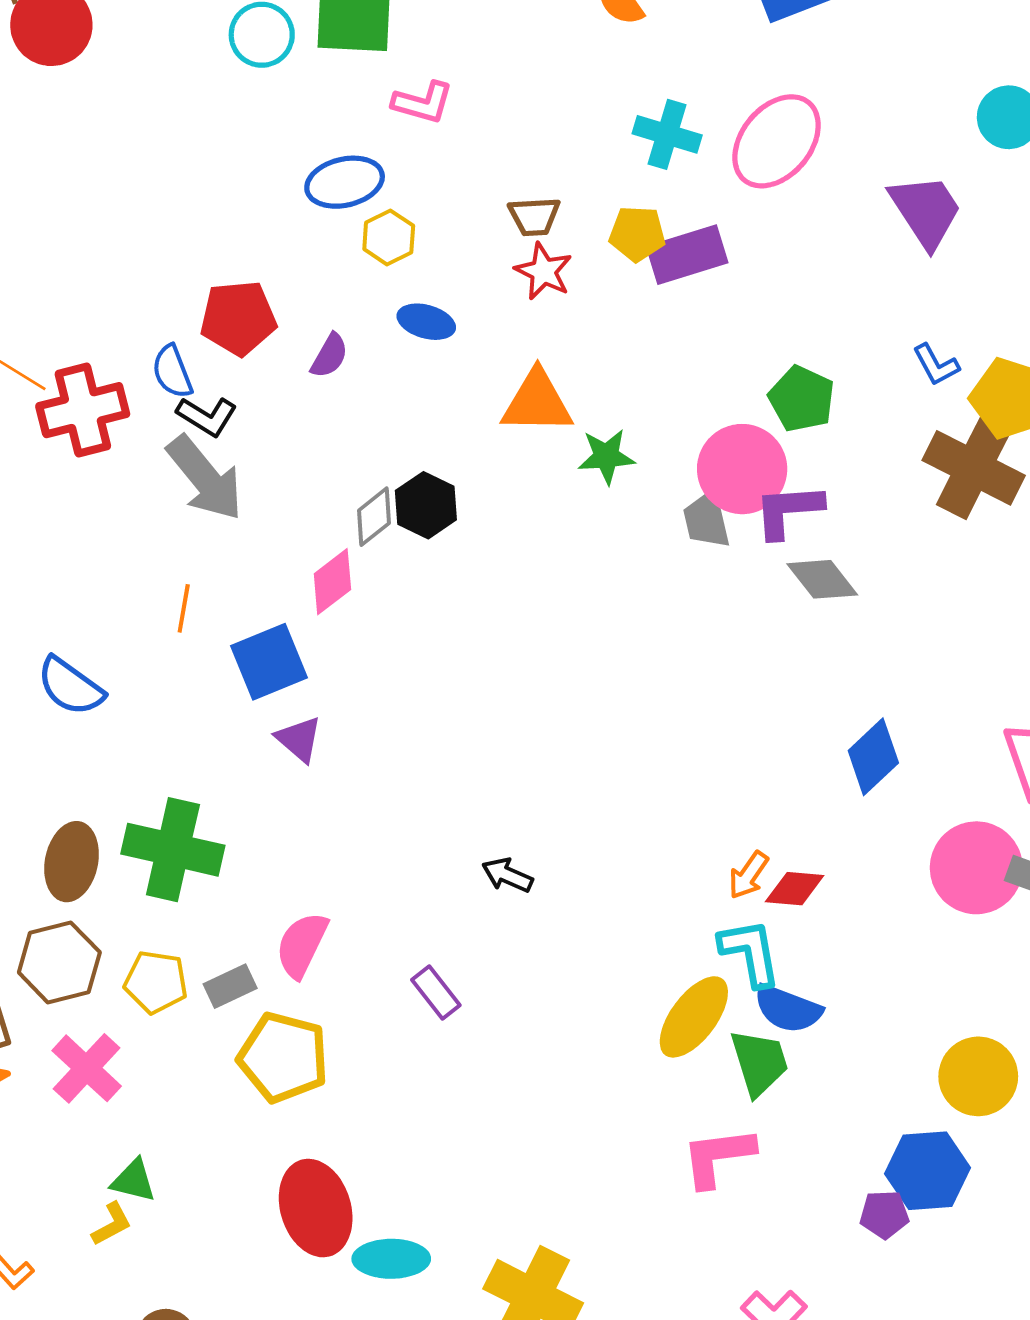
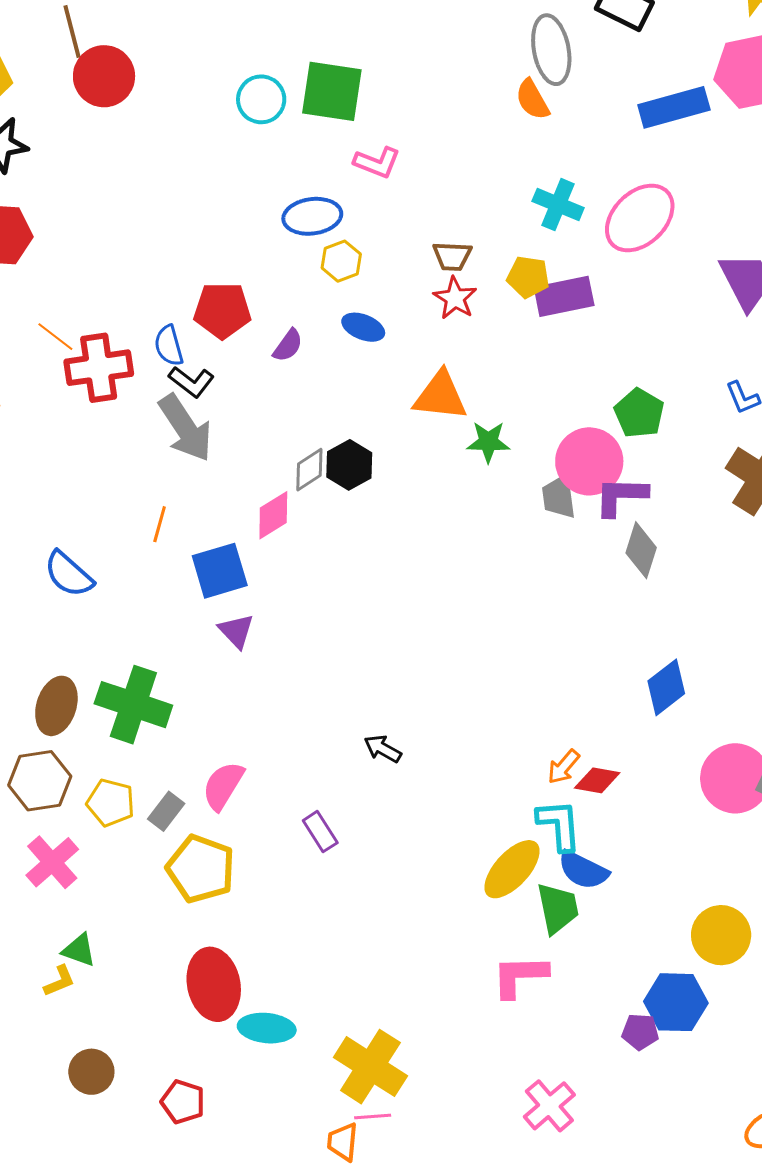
gray diamond: (822, 579) -> (641, 550), turned 50
gray rectangle: (230, 986) -> (166, 811), turned -33

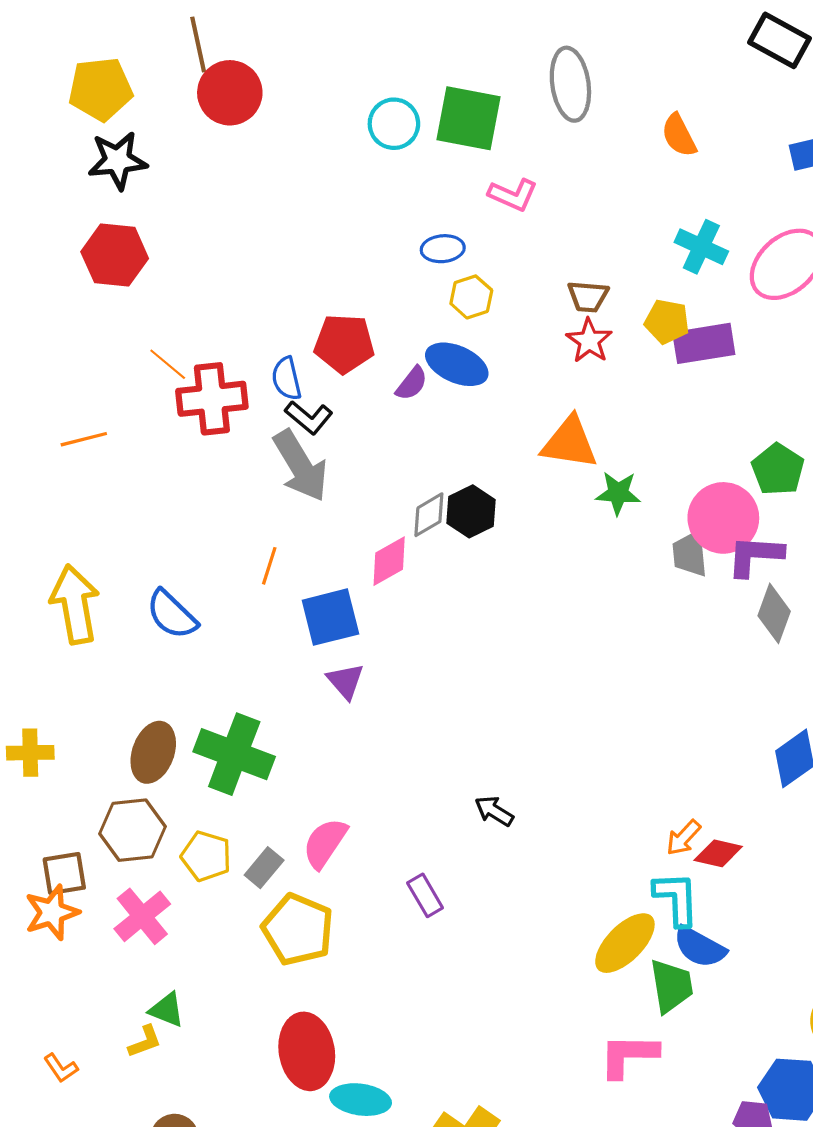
gray ellipse: (551, 50) -> (570, 84), moved
blue ellipse: (312, 216) -> (443, 249), size x0.7
blue ellipse: (363, 327) -> (457, 364), moved, size x1.4

